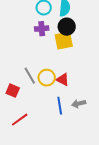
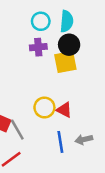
gray line: (30, 76) -> (17, 130), moved

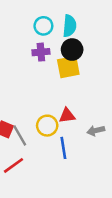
yellow circle: (44, 108) -> (47, 126), moved
red triangle: (64, 110) -> (67, 116), turned -35
gray arrow: (84, 140) -> (96, 131), moved

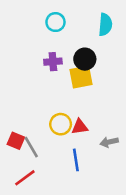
cyan circle: (43, 26) -> (55, 22), moved
cyan semicircle: (70, 26) -> (105, 25), moved
yellow circle: (47, 126) -> (61, 124), moved

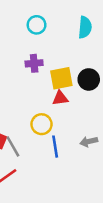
black circle: (85, 59) -> (89, 79), moved
red triangle: (80, 127) -> (60, 98), moved
blue line: (76, 160) -> (55, 147), moved

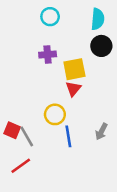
black circle: (89, 79) -> (101, 46), moved
red triangle: (60, 98) -> (73, 89), turned -42
gray arrow: (89, 142) -> (101, 132), turned -49

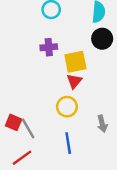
yellow circle: (55, 114) -> (67, 107), moved
gray arrow: (101, 132) -> (102, 124), turned -42
blue line: (68, 136) -> (68, 143), moved

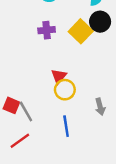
yellow square: (75, 62) -> (81, 31), moved, turned -35
red triangle: (74, 81) -> (59, 76), moved

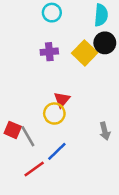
yellow circle: (65, 90) -> (54, 114), moved
blue line: (66, 126) -> (57, 151), moved, turned 55
red line: (20, 141) -> (34, 169), moved

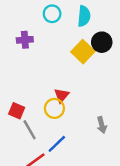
cyan semicircle: (101, 15) -> (84, 16), moved
purple cross: (49, 52) -> (25, 40), moved
red square: (13, 130) -> (17, 111), moved

